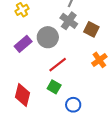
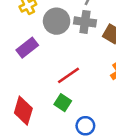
gray cross: (69, 21) -> (85, 22), turned -30
gray circle: (48, 37) -> (57, 21), moved

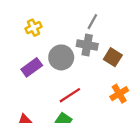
gray circle: (57, 21) -> (61, 57), moved

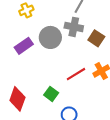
red line: (70, 95) -> (76, 74), moved

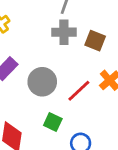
gray circle: (50, 37) -> (42, 82), moved

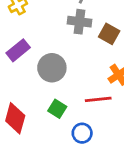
red line: (79, 91) -> (98, 99), moved, turned 30

